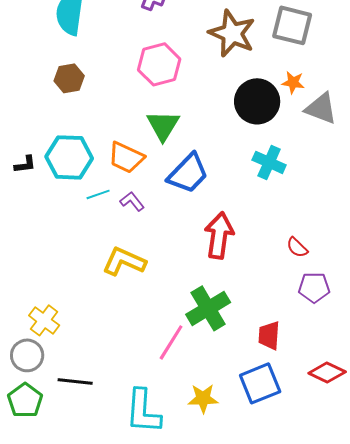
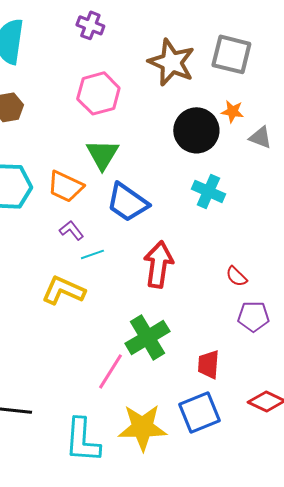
gray triangle: (321, 108) -> (260, 137), size x0.7
blue trapezoid: (188, 173) -> (127, 202), turned 81
cyan line: (98, 194) -> (92, 254), moved
yellow star: (203, 398) -> (142, 427), size x1.6

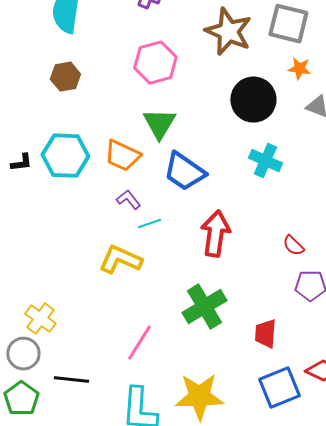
orange star: (232, 111) -> (299, 69), moved
pink line: (110, 371) -> (139, 343), moved
blue square: (199, 412) -> (279, 388), moved

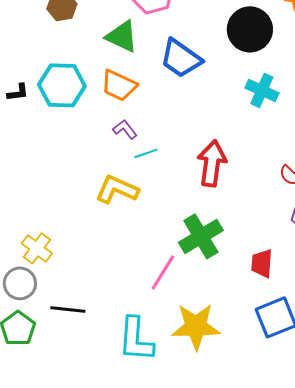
green triangle: (159, 124) -> (122, 36), moved, turned -36
blue trapezoid: (184, 172) -> (181, 58), moved
pink line: (139, 343) -> (163, 272), moved

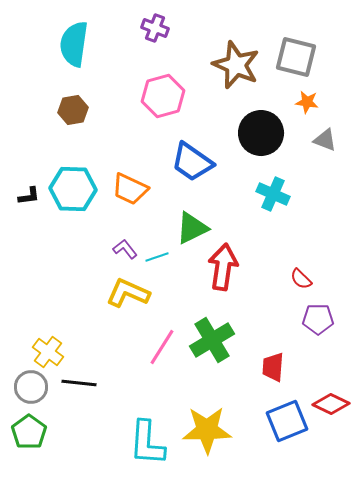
green triangle: (122, 36) -> (192, 228), moved, turned -51
purple L-shape: (125, 129) -> (125, 249), moved
pink line: (163, 272) -> (162, 347), moved
black line: (68, 309) -> (79, 383), moved

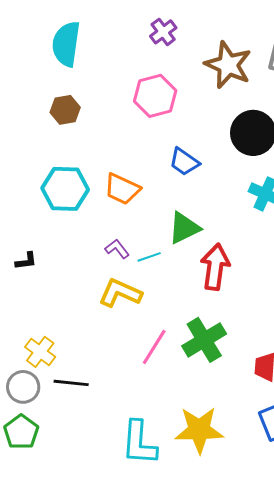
purple cross: (155, 28) -> (163, 32), moved, turned 32
blue trapezoid: (192, 162) -> (184, 162), size x0.7
black L-shape: (29, 196) -> (26, 261), moved

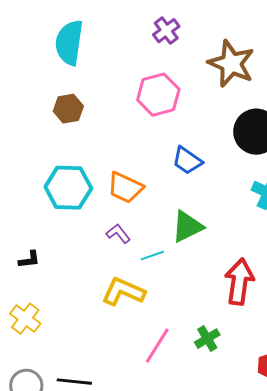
purple L-shape: (117, 249) -> (118, 234), moved
red arrow: (215, 267) -> (239, 282), moved
green cross: (204, 340) -> (207, 339), size x0.6
yellow cross: (40, 352) -> (25, 319), moved

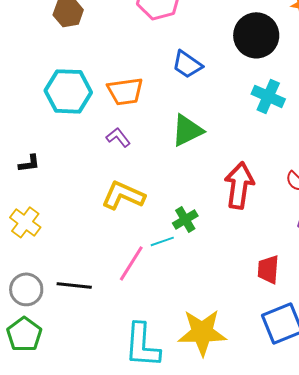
orange trapezoid: (125, 188) -> (125, 91), turned -33
cyan line: (152, 256) -> (162, 241), moved
green cross: (207, 339) -> (185, 219), moved
pink line: (157, 346) -> (131, 263), moved

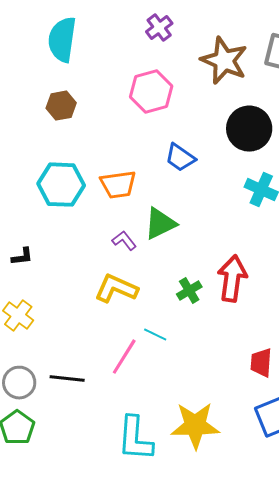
green triangle: (187, 130) -> (160, 224), moved
purple L-shape: (118, 137) -> (124, 241), moved
green cross: (185, 219) -> (189, 291), moved
cyan line: (162, 241) -> (155, 335), turned 45

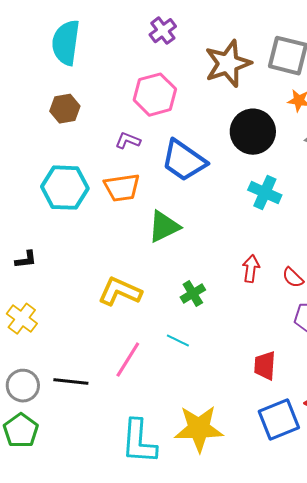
brown star: (224, 61) -> (228, 64), turned 30
blue trapezoid: (180, 158) -> (184, 161), size x1.5
purple L-shape: (124, 241) -> (128, 141), moved, turned -30
red arrow: (232, 279) -> (251, 269), moved, size x0.6
cyan line: (155, 335) -> (178, 341), moved

